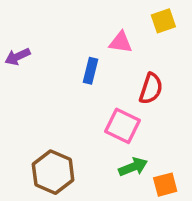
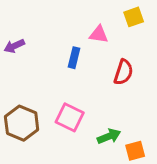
pink square: (122, 126) -> (70, 117), moved
brown hexagon: (53, 172) -> (22, 123), moved

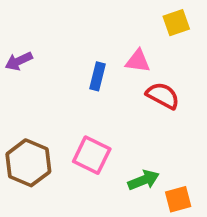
pink triangle: (99, 34) -> (138, 61), moved
red semicircle: (123, 72) -> (163, 96), turned -80

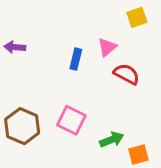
purple arrow: (19, 61) -> (15, 47), turned 30
pink triangle: (138, 61) -> (107, 47), turned -48

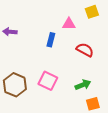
pink triangle: (107, 47) -> (69, 24), moved, turned 40
green arrow: (112, 140) -> (83, 85), moved

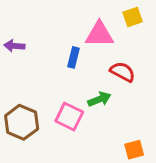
pink triangle: (69, 24) -> (99, 34), size x1.5
green arrow: (83, 85) -> (99, 99), moved

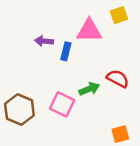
purple arrow: (14, 46) -> (44, 41), moved
red semicircle: (123, 72) -> (118, 79), moved

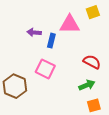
green arrow: (89, 89) -> (87, 85), moved
pink square: (62, 104) -> (45, 69), moved

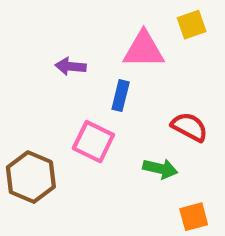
blue rectangle: (51, 41) -> (121, 96), moved
green arrow: (87, 85) -> (160, 169), moved, turned 35

